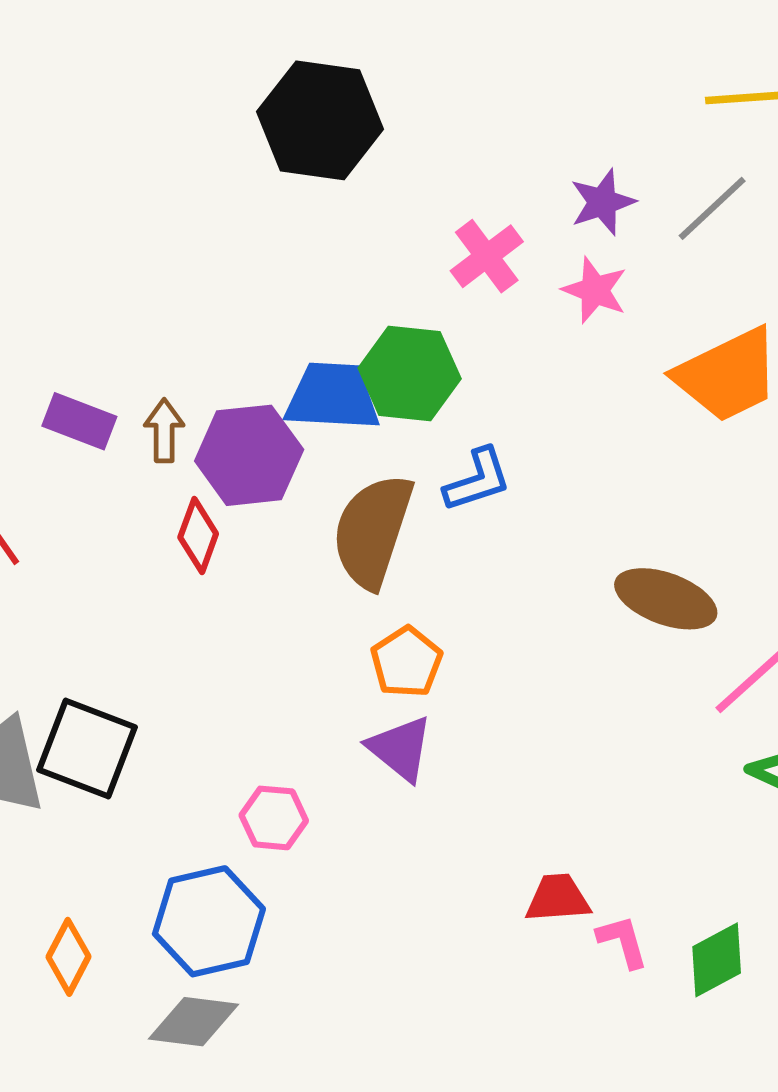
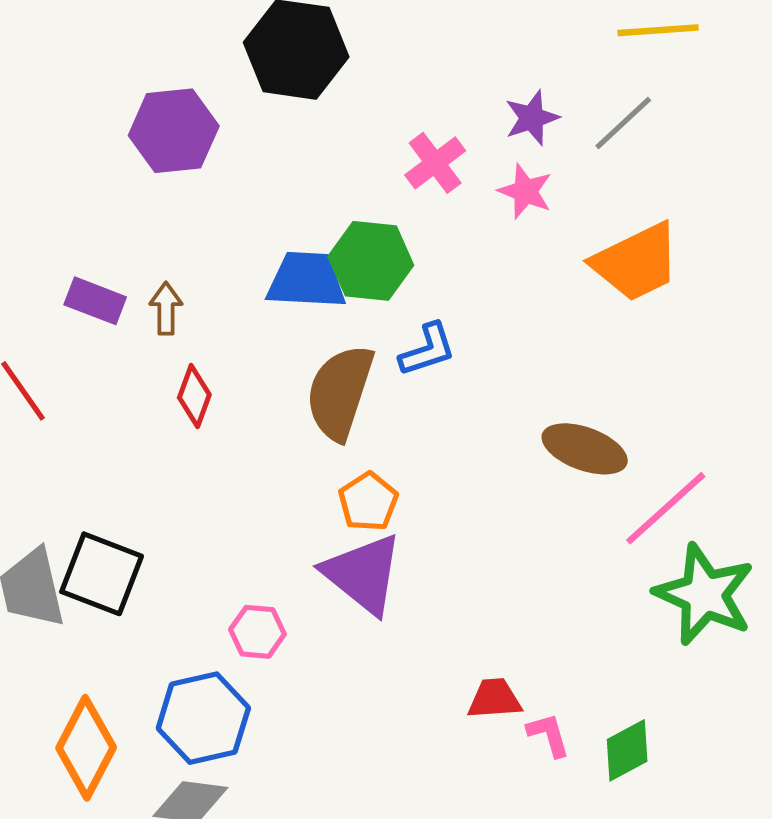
purple hexagon: (249, 455) -> (174, 131), moved
purple triangle: (400, 748) -> (363, 574), size x1.5
orange diamond: (69, 957) -> (86, 748), size x1.6

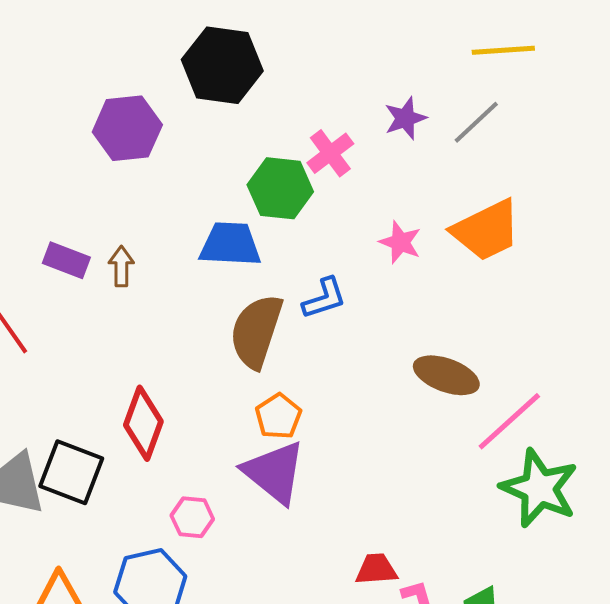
pink star: (525, 191) -> (400, 242), moved
green hexagon: (371, 261) -> (280, 188), moved
red diamond: (194, 396) -> (143, 423), moved, size x1.5

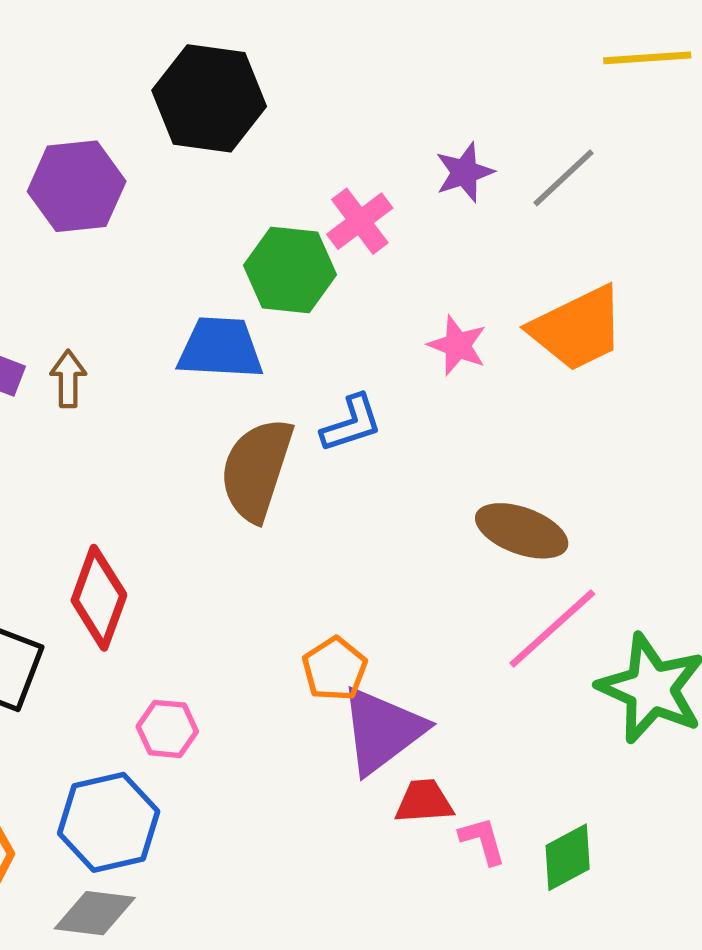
yellow line: (503, 50) -> (647, 58), moved
orange pentagon: (278, 416) -> (335, 669), moved
pink line: (509, 421) -> (552, 629), moved
purple triangle: (274, 472) -> (382, 730), moved, turned 44

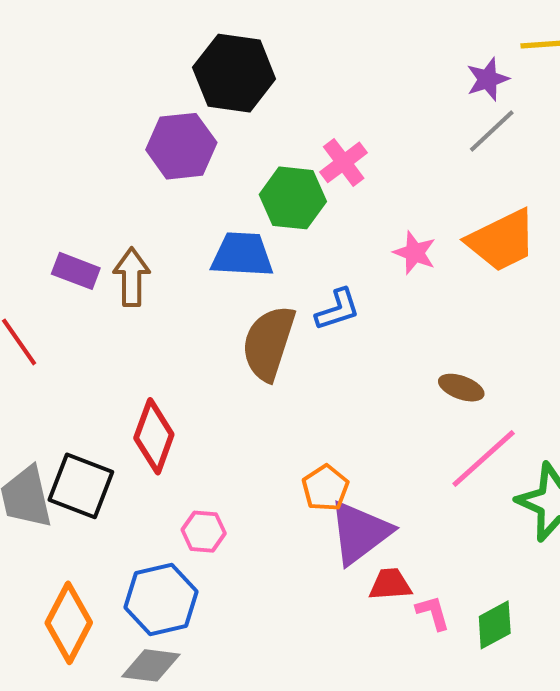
purple star: (464, 172) -> (488, 79), moved
purple hexagon: (77, 186) -> (181, 146), moved
brown arrow: (68, 379) -> (132, 277), size x1.4
brown ellipse: (522, 531) -> (461, 388), size x0.7

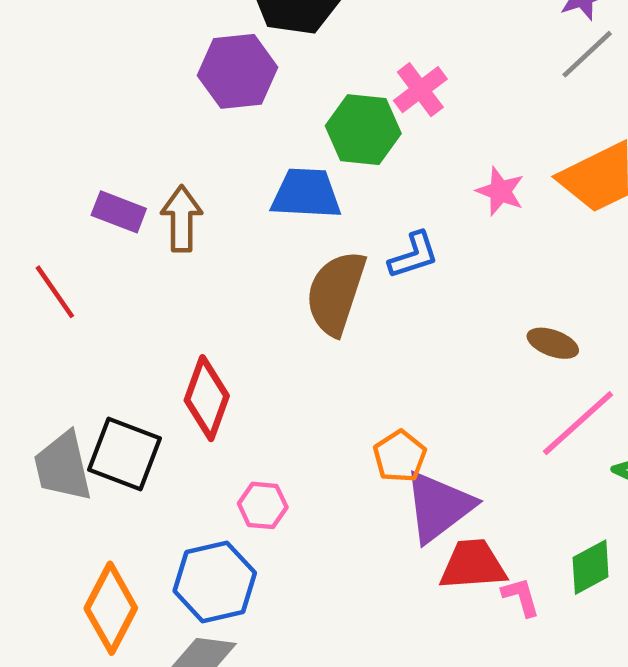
red trapezoid: (390, 584) -> (473, 565), size x1.4
green diamond: (495, 625) -> (591, 567), moved

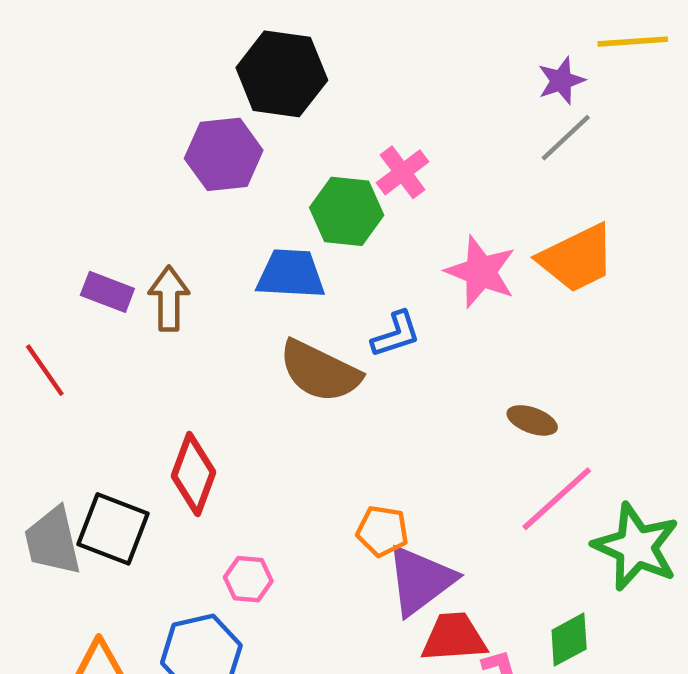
pink star: (500, 191) -> (481, 272), size x1.5
brown semicircle: (336, 293) -> (320, 371), turned -82
orange pentagon: (400, 456) -> (382, 531), turned -30

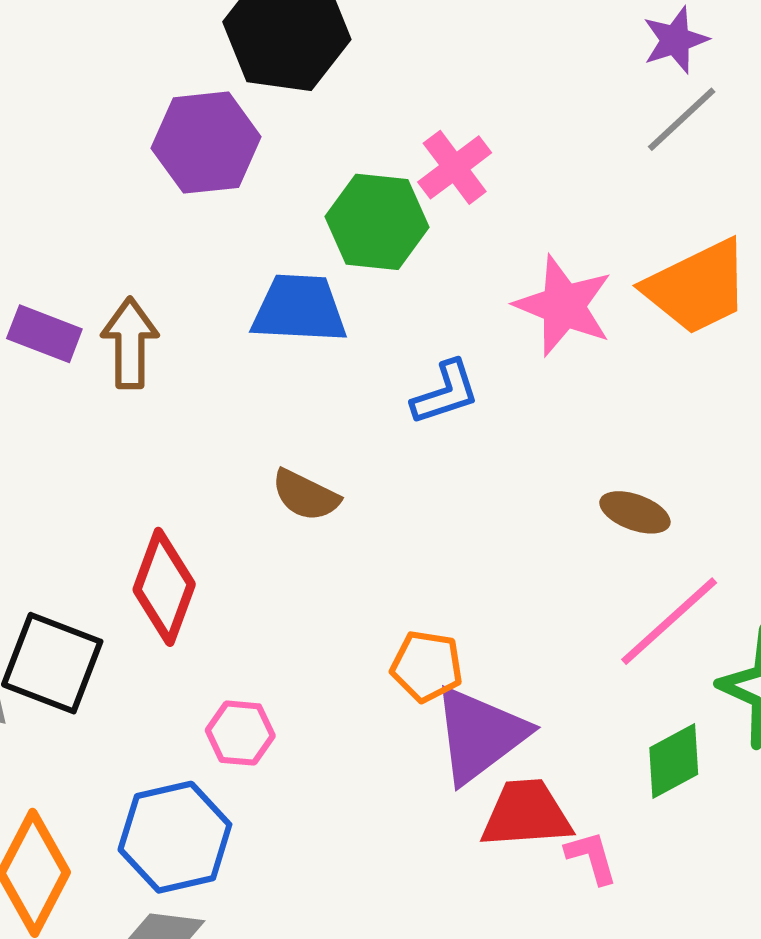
brown semicircle: (320, 371) -> (306, 495), moved, size x0.6
green diamond: (569, 640) -> (674, 761), moved

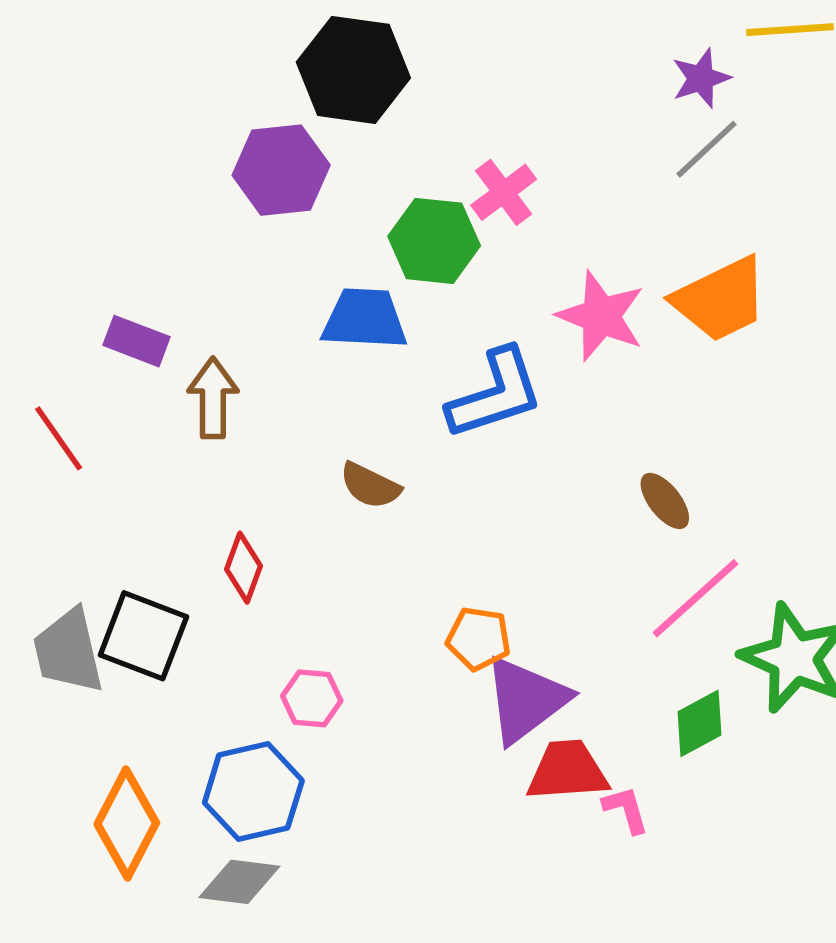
brown arrow: (130, 343) -> (213, 398), moved
blue L-shape: (445, 393) -> (495, 394), size x1.6
brown ellipse: (635, 512) -> (665, 501), turned 32
red diamond: (164, 587) -> (244, 568), size x0.7

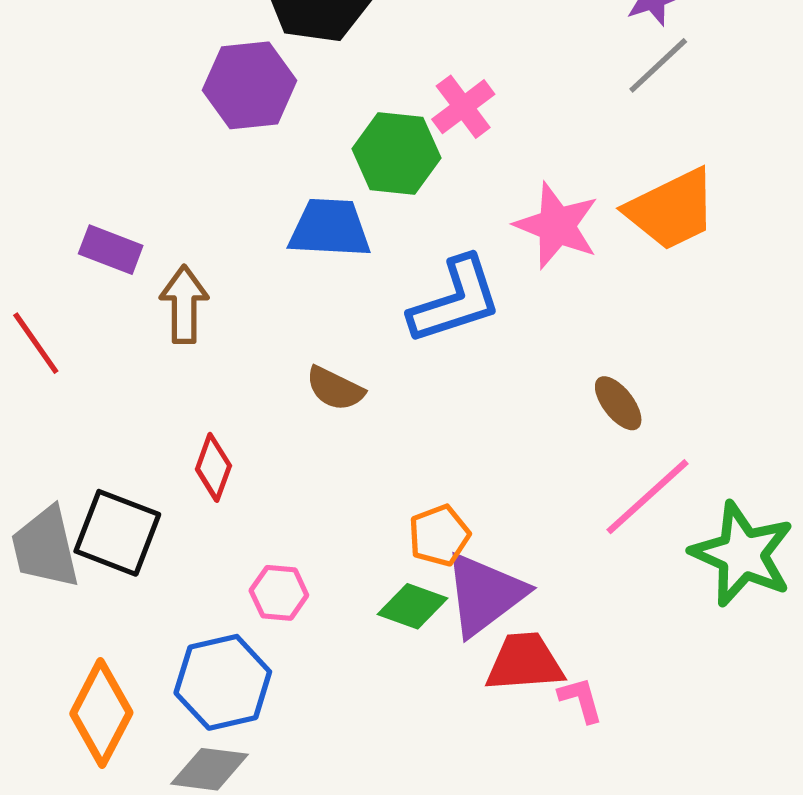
orange pentagon: (479, 639) -> (439, 535), turned -30
green diamond: (700, 723) -> (412, 606), moved, turned 48

